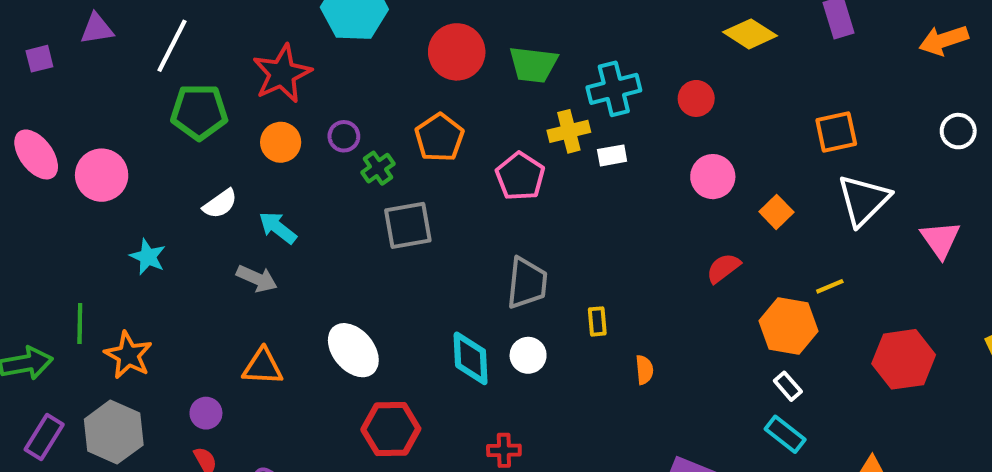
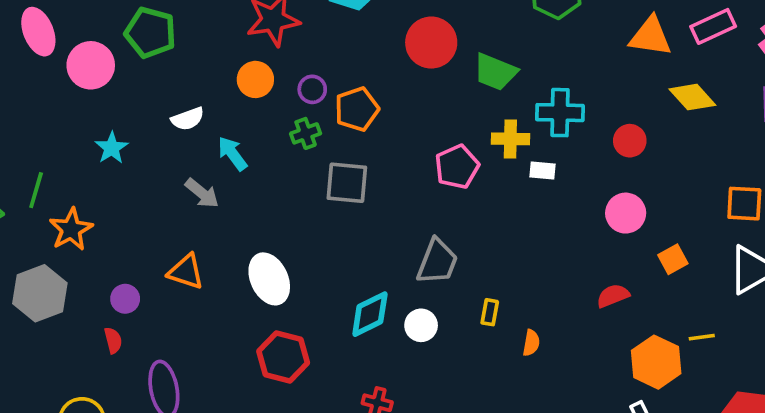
green pentagon: (199, 112) -> (150, 33), moved
orange pentagon: (439, 138) -> (357, 109), moved
green cross: (378, 168) -> (306, 133), moved
cyan diamond: (471, 358) -> (370, 314), turned 51
orange semicircle: (644, 370) -> (531, 343), moved

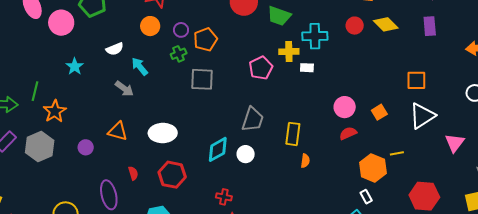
red circle: (630, 141) -> (355, 26), moved
pink circle: (626, 213) -> (345, 107), moved
white ellipse: (269, 279) -> (163, 133), turned -64
yellow rectangle: (490, 312) -> (293, 134), moved, size x1.6
red semicircle: (113, 340) -> (133, 173), moved

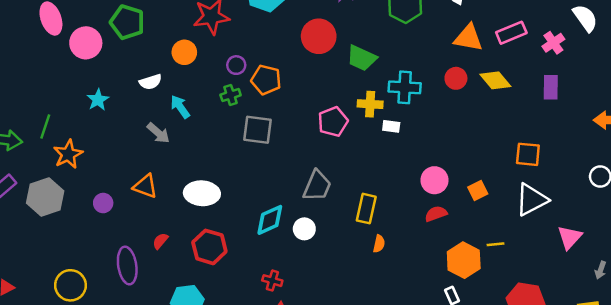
orange circle: (150, 26) -> (184, 52), moved
orange pentagon: (205, 39) -> (266, 80), turned 30
red semicircle: (133, 173) -> (160, 241), turned -128

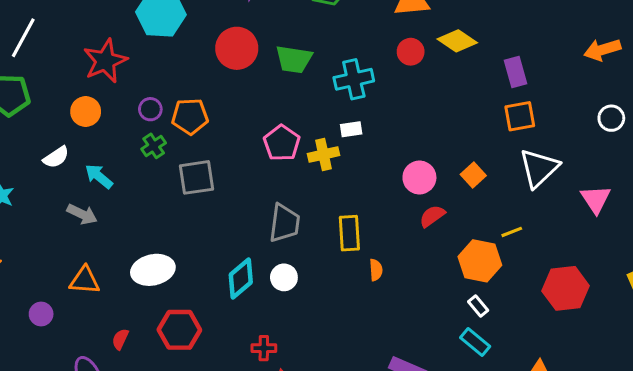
purple rectangle: (551, 87) -> (515, 72), moved
yellow cross: (370, 104) -> (324, 155), moved

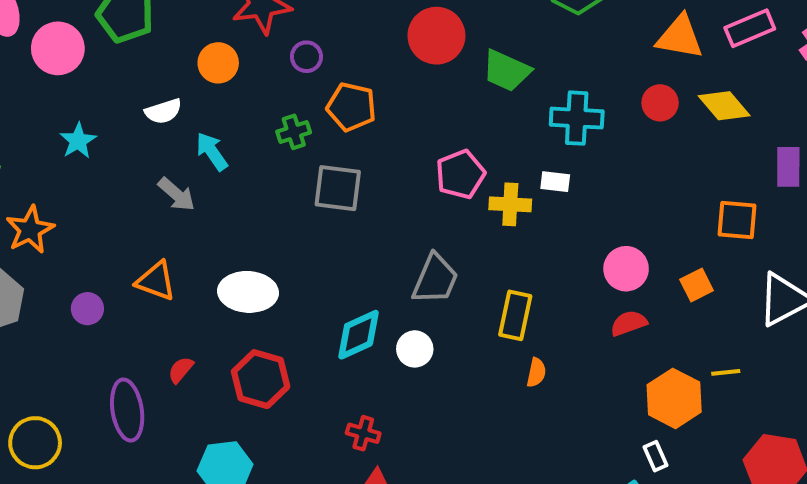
purple circle: (150, 109) -> (306, 57), moved
orange square: (520, 116) -> (737, 220), moved

